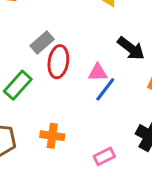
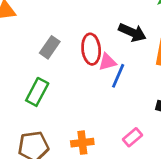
red ellipse: (58, 62) -> (91, 49), moved
orange cross: (52, 136) -> (82, 143), moved

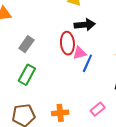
black arrow: (132, 32) -> (85, 25), moved, turned -30
gray rectangle: (50, 47) -> (26, 44), moved

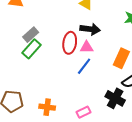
pink triangle: (79, 53) -> (87, 47), moved
green rectangle: (27, 75) -> (32, 49), moved

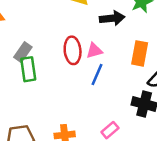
black arrow: (90, 29) -> (112, 18), moved
green rectangle: (32, 49) -> (28, 69), turned -36

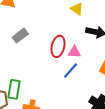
green rectangle: (28, 69) -> (14, 89), moved

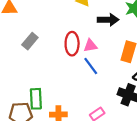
blue line: (71, 71) -> (91, 66), turned -66

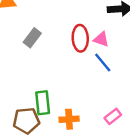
pink triangle: (90, 46) -> (101, 39), turned 32

